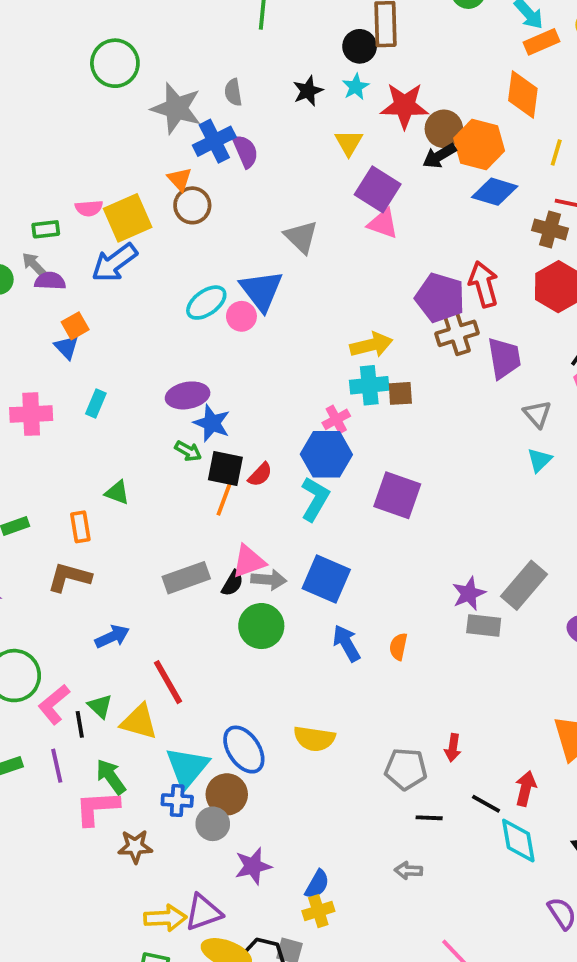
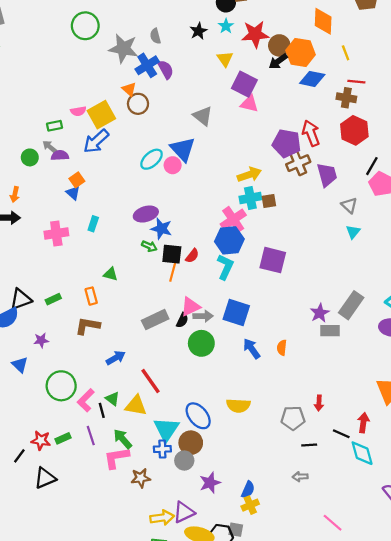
yellow line: (556, 152) -> (346, 53), turned -32
pink cross: (336, 419) -> (233, 220), size x1.6

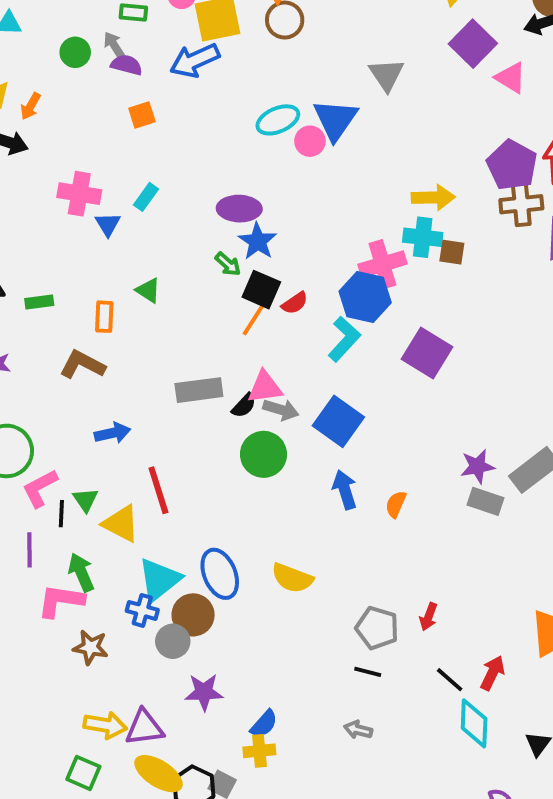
pink triangle: (249, 104) -> (511, 78), moved
blue triangle: (73, 193) -> (108, 224), moved
black line: (309, 445) -> (368, 672), moved

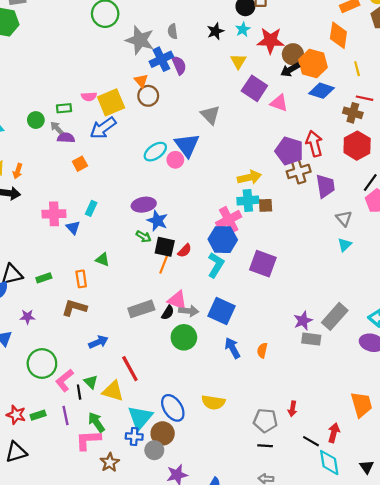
green circle: (75, 52) -> (36, 120), moved
pink triangle: (265, 387) -> (177, 300), turned 40
brown star: (91, 647) -> (110, 462), turned -30

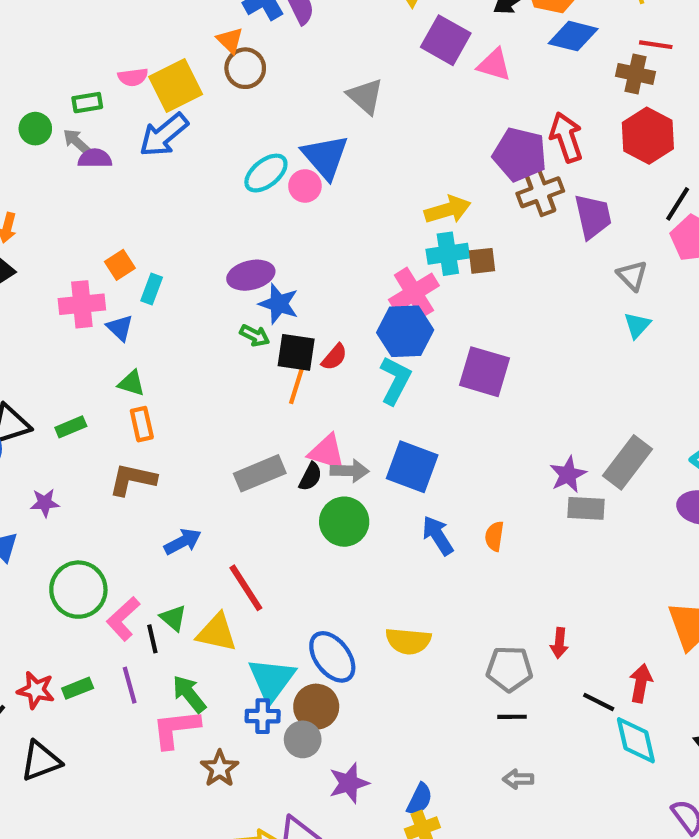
orange square: (80, 164) -> (120, 265), moved
green triangle: (103, 260) -> (132, 383), moved

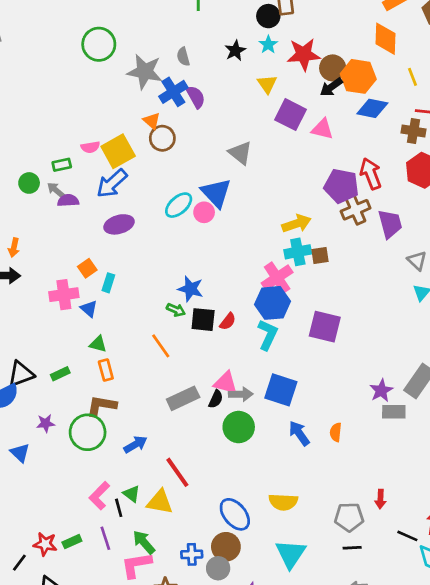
purple ellipse: (251, 275) -> (119, 224), moved
orange line: (297, 384) -> (161, 346), moved, turned -50
green circle: (78, 590) -> (88, 432), moved
cyan triangle: (272, 680) -> (291, 554), moved

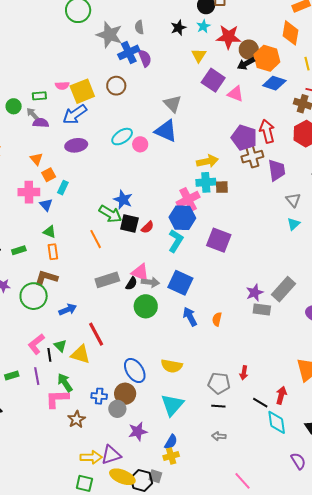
orange triangle: (152, 121) -> (36, 159), moved
blue triangle: (216, 193) -> (166, 131), moved, turned -30
green arrow: (176, 310) -> (110, 214), size x1.6

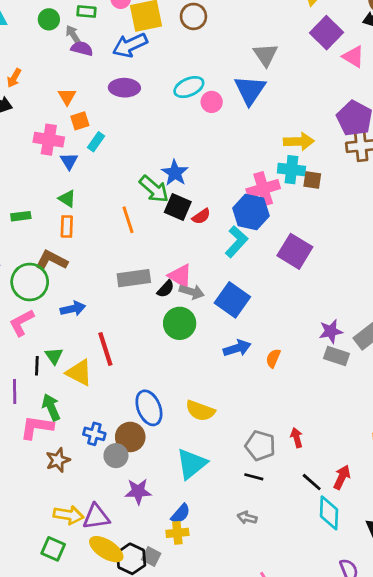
blue triangle: (166, 131) -> (250, 90), turned 30
blue arrow: (190, 317) -> (237, 348), turned 90
pink L-shape: (36, 344) -> (22, 323), moved
red arrow: (244, 373) -> (297, 438), turned 144

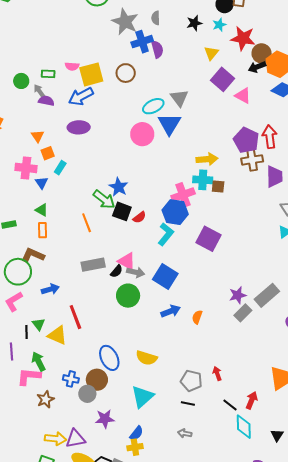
cyan ellipse: (189, 87) -> (153, 106), moved
pink circle: (212, 102) -> (142, 134), size x1.5
gray rectangle: (337, 356) -> (243, 313), turned -60

